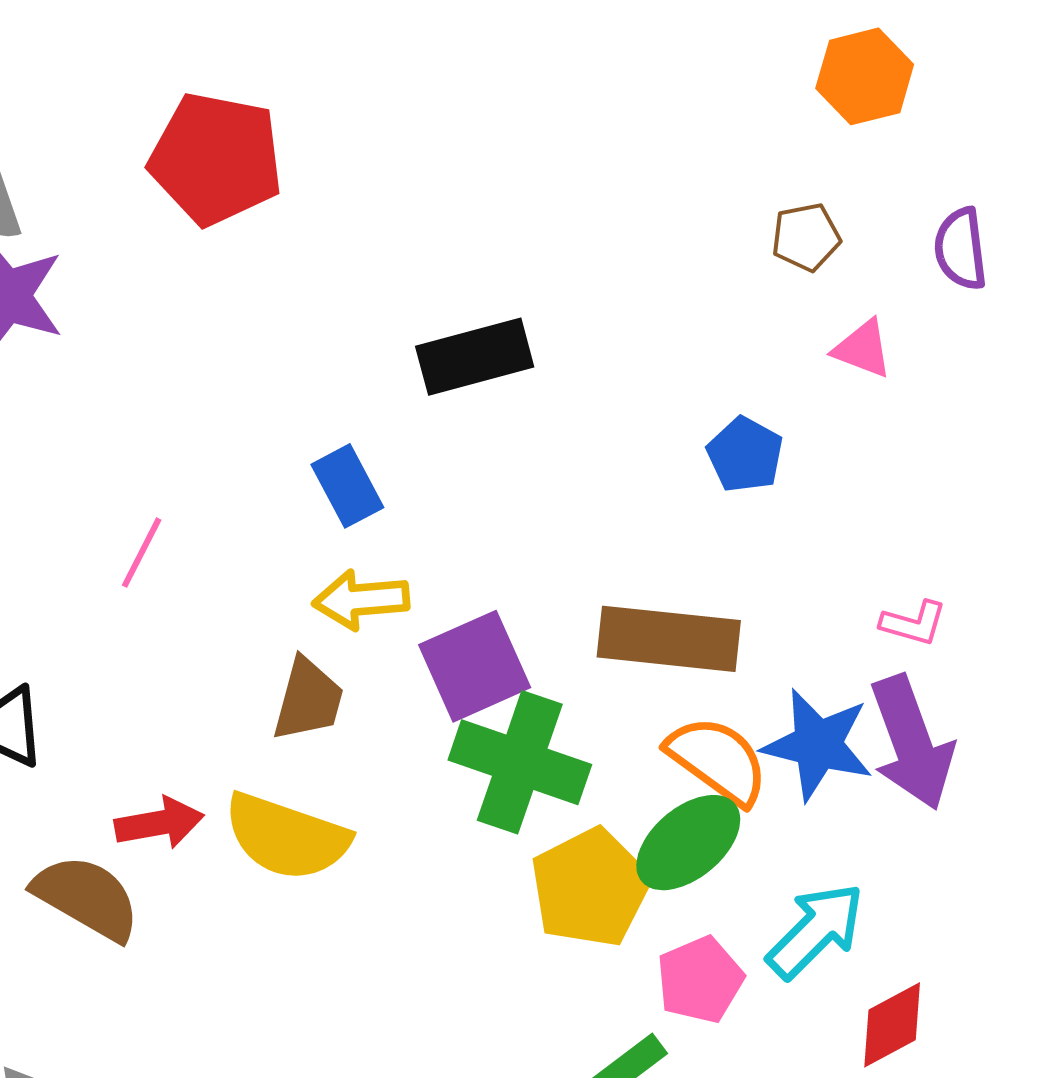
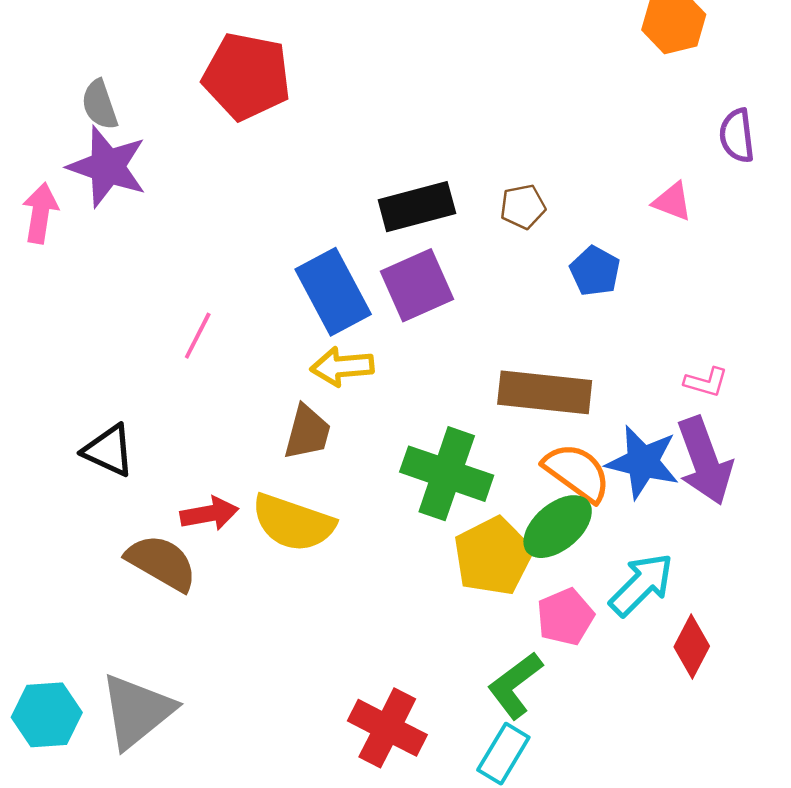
brown pentagon: (806, 237) -> (523, 207), moved
blue rectangle: (347, 486) -> (333, 292), size x1.6
purple square: (475, 666) -> (417, 285), moved
red diamond: (892, 1025) -> (692, 647), turned -34

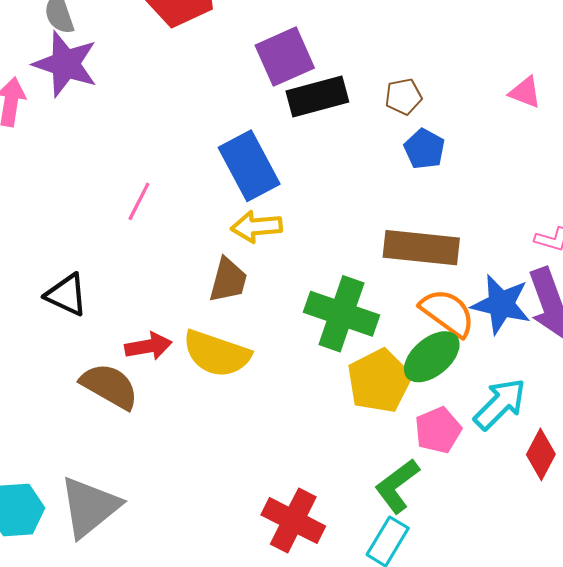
blue pentagon: (595, 271) -> (424, 149), moved
purple square: (417, 285) -> (285, 57), moved

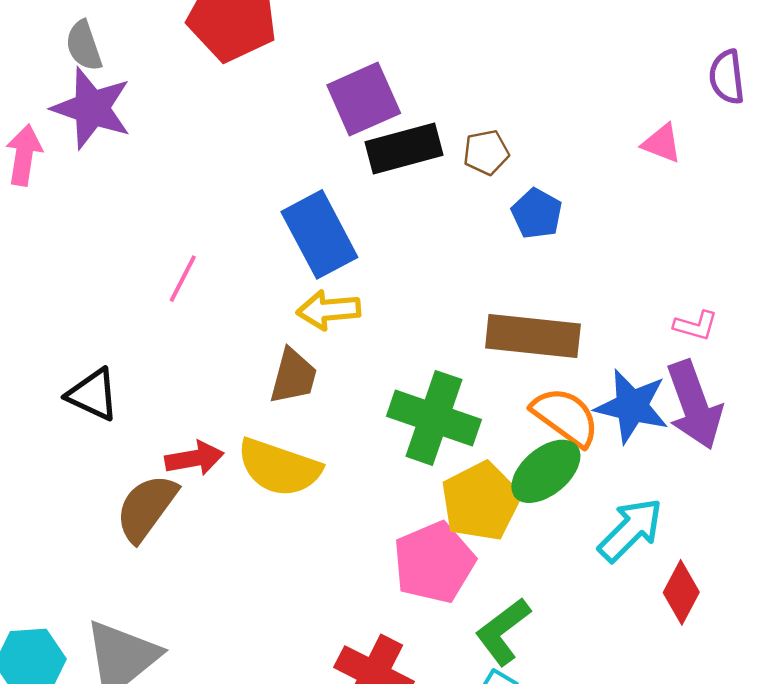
brown pentagon: (403, 96) -> (486, 152), moved
brown semicircle: (110, 386) -> (146, 508), turned -84
pink pentagon: (438, 430) -> (434, 562), moved, size x1.4

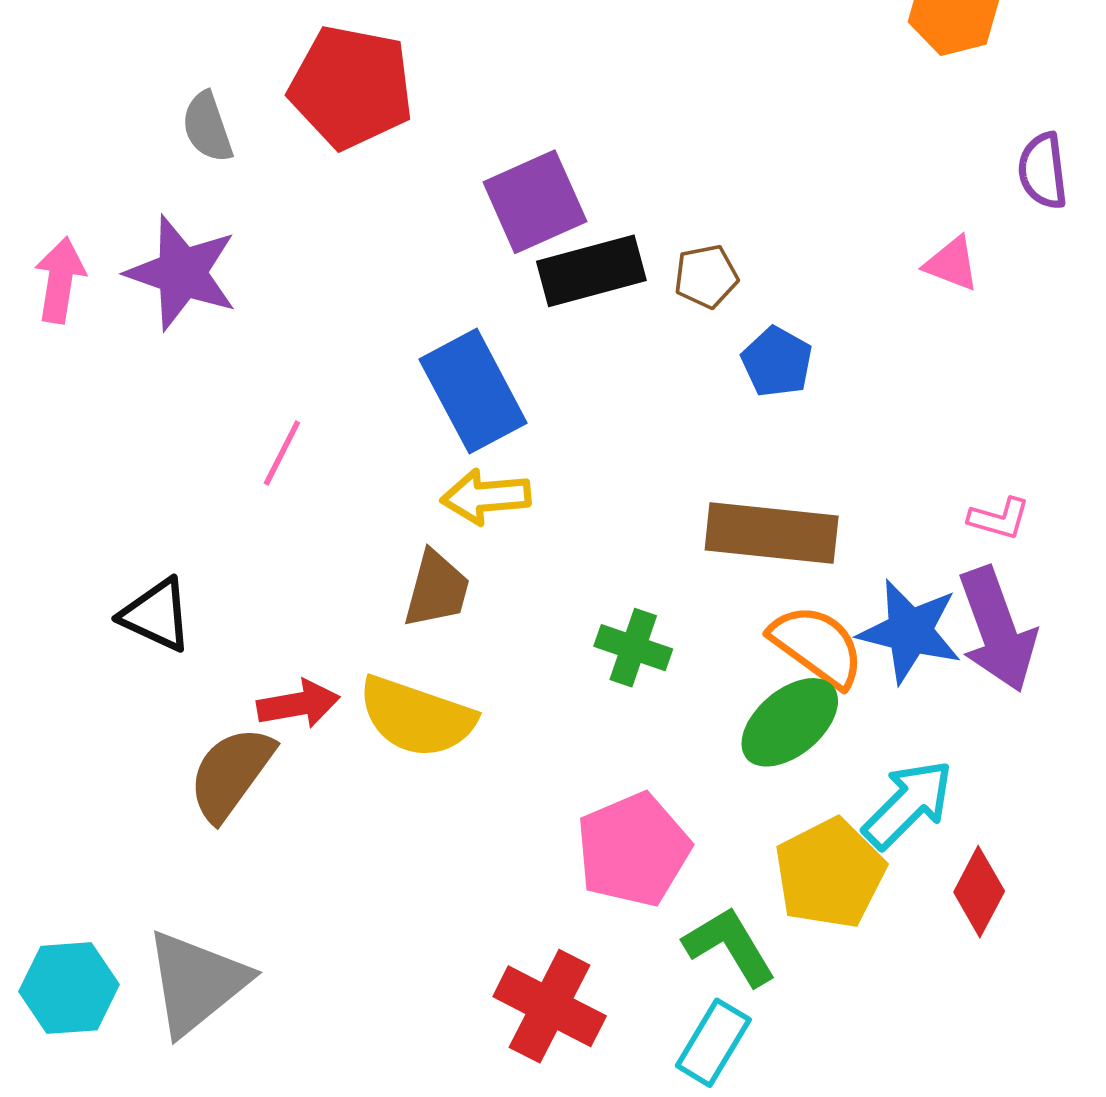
gray semicircle: (84, 46) -> (207, 127), moved
purple star: (92, 108) -> (182, 273), moved
green cross: (434, 418) -> (633, 648), size x0.6
yellow pentagon: (481, 501) -> (830, 873), moved
green L-shape: (503, 631) -> (730, 946), turned 96

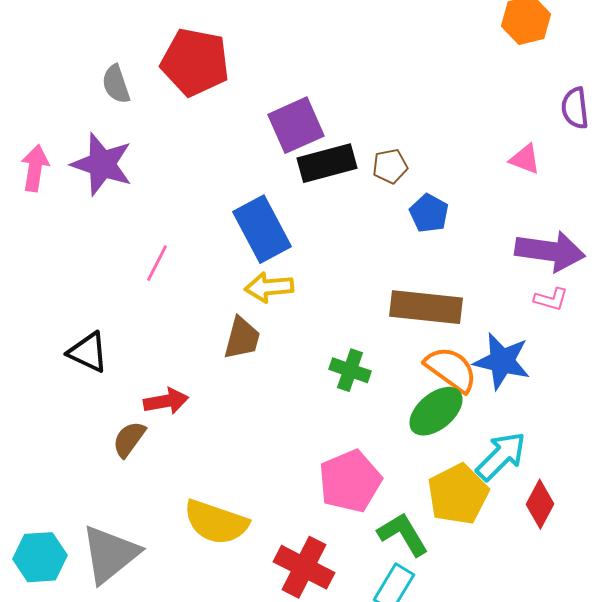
purple arrow: (997, 629) -> (550, 251), moved, turned -62
yellow semicircle: (417, 717) -> (216, 522), moved
brown semicircle: (231, 773) -> (129, 439), size x0.7

